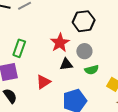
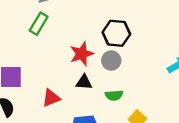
green rectangle: (19, 48) -> (39, 24), moved
gray circle: (84, 51) -> (111, 61), moved

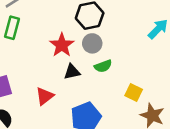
green semicircle: (114, 95) -> (103, 66), moved

